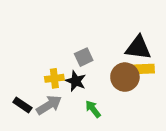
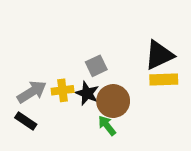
black triangle: (138, 48) -> (159, 55), turned -32
brown circle: (125, 77) -> (113, 101), moved
gray arrow: (49, 105) -> (32, 92), moved

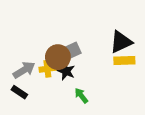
brown circle: (113, 101) -> (58, 57), moved

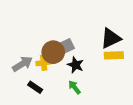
black star: (66, 71) -> (76, 65), moved
black rectangle: (19, 92) -> (35, 87), moved

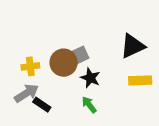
yellow rectangle: (114, 55) -> (140, 80), moved
yellow cross: (44, 63) -> (30, 66), moved
gray arrow: (22, 64) -> (27, 93), moved

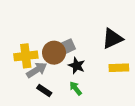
yellow cross: (30, 66) -> (26, 56), size x1.5
gray arrow: (27, 93) -> (37, 70), moved
black rectangle: (42, 105) -> (44, 90), moved

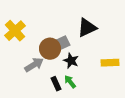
black triangle: (112, 39) -> (87, 28), moved
yellow cross: (26, 56) -> (15, 31), moved, turned -35
black rectangle: (44, 90) -> (56, 84), moved, turned 32

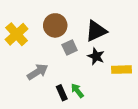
brown circle: (50, 49) -> (55, 25), moved
black star: (71, 61) -> (96, 56), moved

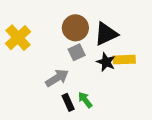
brown circle: (55, 25) -> (75, 28), moved
yellow rectangle: (121, 70) -> (124, 60), moved
gray arrow: (38, 72) -> (57, 78), moved

